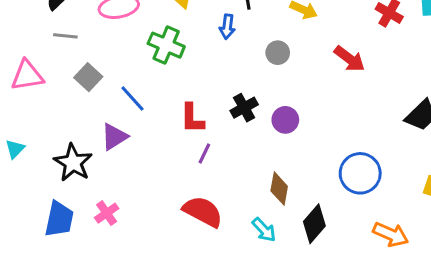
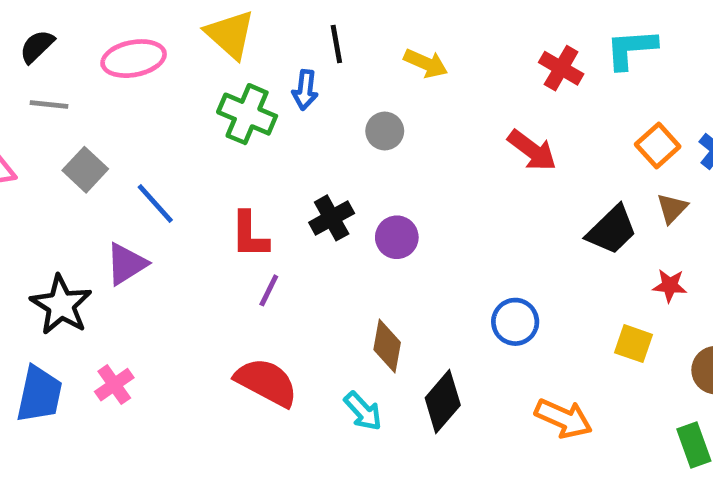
green cross: (166, 45) -> (247, 114), moved
red arrow: (349, 59) -> (532, 150), moved
blue circle: (360, 173) -> (515, 322), size x0.7

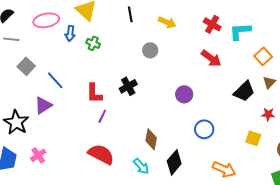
cyan L-shape: (631, 49) -> (240, 31), moved
red cross: (561, 68) -> (212, 24), moved
blue arrow: (305, 90) -> (70, 33), moved
green cross: (247, 114) -> (93, 43), size x0.6
purple circle: (397, 237) -> (184, 94), moved

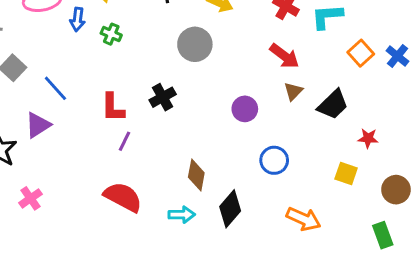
gray circle: (150, 50) -> (195, 44), size x1.5
brown triangle: (269, 82) -> (293, 91), moved
cyan arrow: (141, 166) -> (182, 215), turned -48

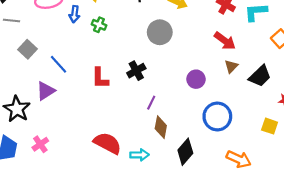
purple line: (124, 141) -> (151, 103), moved
blue circle: (274, 160) -> (217, 116), size x1.4
cyan arrow: (182, 215) -> (139, 155), moved

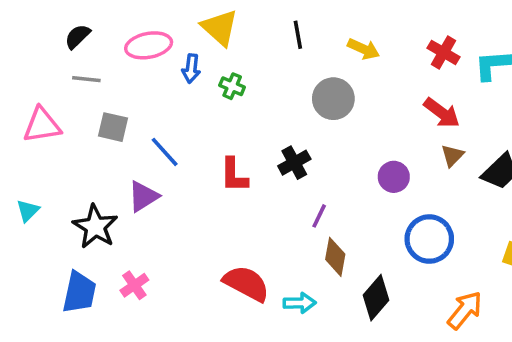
gray square: (28, 49) -> (113, 127), turned -30
orange arrow: (239, 159) -> (465, 310), turned -75

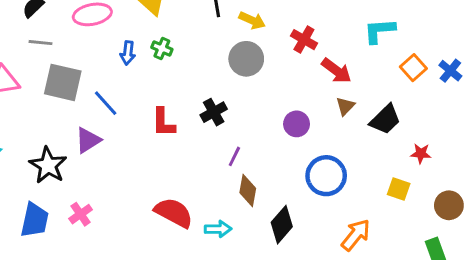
yellow arrow: (364, 49) -> (252, 20), moved
red cross: (444, 52) -> (304, 40), moved
blue arrow: (191, 68) -> (128, 53), moved
gray square: (113, 127) -> (63, 82), size x1.5

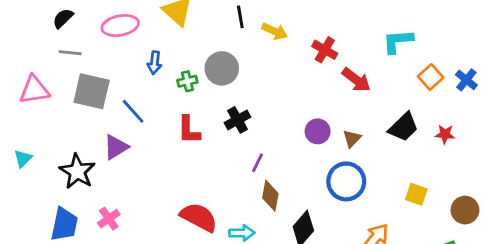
green cross: (162, 48) -> (187, 81), moved, turned -36
gray circle: (246, 59) -> (222, 68), moved
brown triangle: (345, 106) -> (352, 139), moved
red star: (421, 153) -> (445, 134), moved

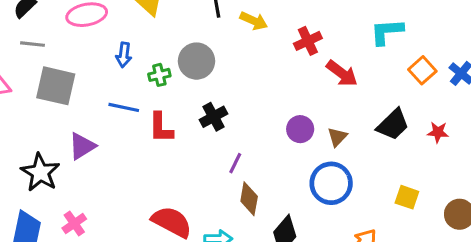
red cross: (325, 50) -> (308, 41), turned 35
blue line: (133, 111) -> (124, 107), moved, turned -36

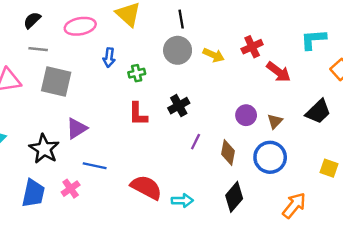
yellow arrow: (254, 21) -> (214, 55), moved
gray circle: (196, 61) -> (178, 50), moved
blue line: (124, 107) -> (95, 166), moved
brown diamond: (249, 199) -> (228, 152), moved

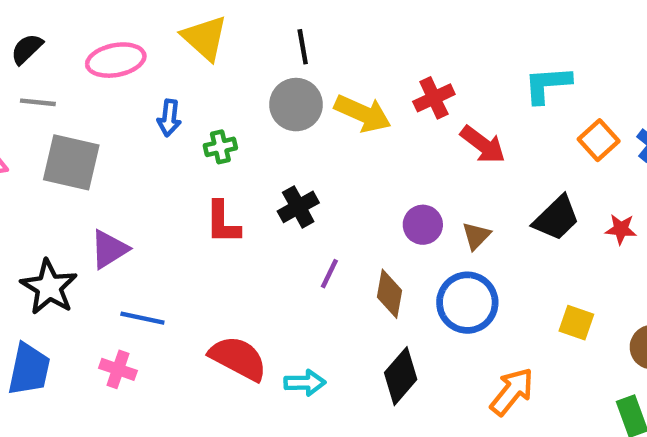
yellow arrow: (214, 55) -> (363, 113), size x1.4
pink cross: (71, 189) -> (118, 369), moved, turned -36

